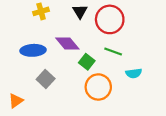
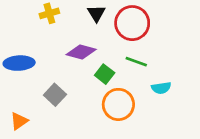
purple diamond: (67, 43) -> (81, 52), turned -35
blue ellipse: (33, 50) -> (19, 63), moved

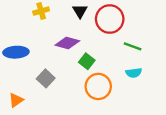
green line: (136, 62) -> (133, 46), moved

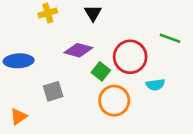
red circle: (110, 19) -> (130, 57), moved
green line: (133, 46) -> (170, 38), moved
gray square: (46, 78) -> (53, 91), turned 30

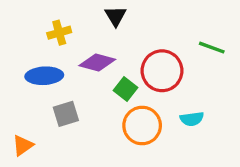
yellow cross: (48, 13) -> (59, 33), moved
blue ellipse: (19, 61) -> (44, 76), moved
cyan semicircle: (155, 85) -> (192, 119), moved

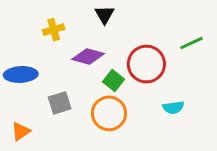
green line: (212, 48) -> (191, 43), turned -45
blue ellipse: (44, 76) -> (21, 74), moved
orange circle: (142, 126) -> (109, 113), moved

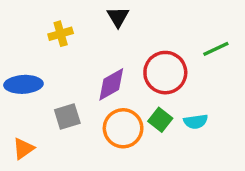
purple diamond: (88, 57) -> (111, 84), moved, turned -44
green square: (113, 80) -> (160, 120), moved

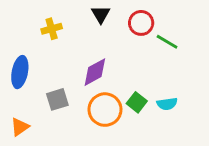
green line: (216, 49) -> (167, 42), moved, turned 55
red circle: (165, 73) -> (141, 23), moved, size x0.7
blue ellipse: (23, 84) -> (20, 72), turned -76

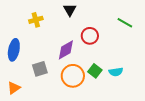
red circle: (141, 23) -> (90, 36), moved
green line: (167, 42) -> (125, 23), moved

